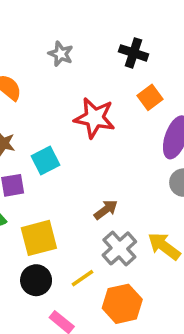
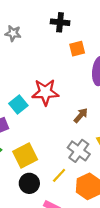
orange square: (150, 97) -> (77, 49), turned 35
red star: (95, 118) -> (45, 92), moved
brown arrow: (106, 210) -> (81, 115), moved

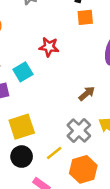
orange square: (77, 49) -> (85, 17), moved
red star: (45, 92) -> (49, 47), moved, size x0.7

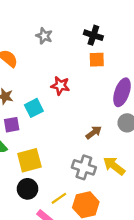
gray cross: (79, 130) -> (84, 167), turned -30
yellow line: (54, 153) -> (59, 198), moved

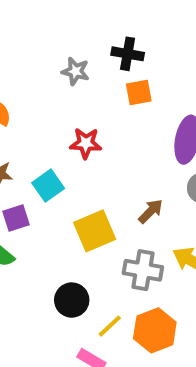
gray star: (44, 36) -> (75, 71), moved
yellow square: (29, 160) -> (95, 231), moved
black circle: (27, 189) -> (72, 300), moved

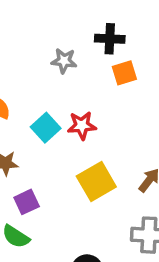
cyan square: (48, 186) -> (46, 128), moved
yellow square: (95, 231) -> (96, 181), moved

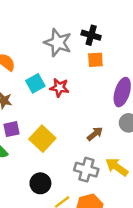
gray star: (64, 61) -> (58, 43), size x1.6
yellow square: (96, 181) -> (42, 139), moved, turned -30

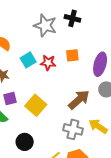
orange square: (95, 60) -> (72, 55), moved
brown arrow: (95, 134) -> (79, 100), size x1.6
black circle: (40, 183) -> (25, 142), moved

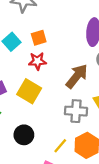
orange square: (72, 55) -> (39, 38), moved
red star: (48, 63) -> (37, 61), moved

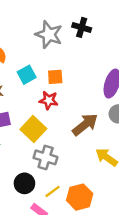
gray cross: (76, 111) -> (46, 157), moved
black circle: (24, 135) -> (24, 183), moved

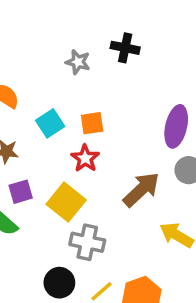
gray star: (49, 35) -> (78, 62), size x0.6
red star: (49, 100) -> (85, 158), turned 30

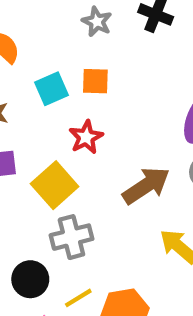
orange square: (92, 123) -> (95, 81), moved
gray cross: (87, 242) -> (71, 237), turned -36

